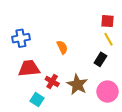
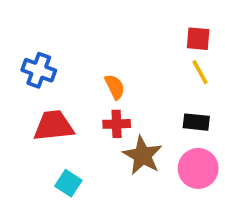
blue cross: (21, 38) -> (39, 70), turned 30
black rectangle: (100, 59) -> (196, 122), moved, turned 64
red cross: (52, 81) -> (117, 124), moved, turned -32

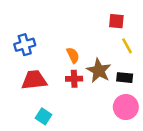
red square: (198, 39) -> (116, 21), moved
blue cross: (39, 70) -> (25, 45), turned -36
brown star: (143, 155) -> (99, 71), moved

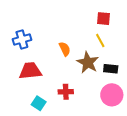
yellow line: (127, 46) -> (100, 41), moved
red cross: (74, 79) -> (66, 92), moved

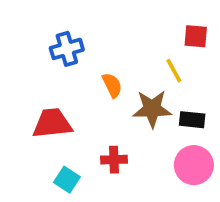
red square: (103, 19) -> (196, 36), moved
blue cross: (22, 40) -> (67, 49), moved
brown star: (88, 62) -> (152, 109), turned -30

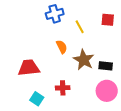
blue cross: (67, 49) -> (55, 14), moved
yellow line: (174, 71) -> (80, 27), moved
brown star: (152, 109) -> (84, 60), turned 30

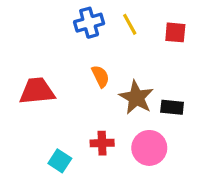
yellow line: (80, 27) -> (130, 24), moved
red trapezoid: (29, 68) -> (37, 91), moved
pink circle: (107, 91) -> (149, 148), moved

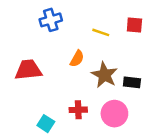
blue cross: (89, 23) -> (51, 20), moved
yellow line: (130, 24) -> (101, 32), moved, turned -42
orange semicircle: (100, 76) -> (77, 59), turned 56

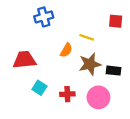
yellow line: (101, 32) -> (87, 37), moved
brown star: (104, 75) -> (90, 64), turned 30
cyan square: (46, 124) -> (39, 88), moved

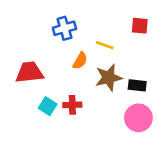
blue cross: (44, 17) -> (64, 28), moved
red cross: (67, 94) -> (72, 105), moved
pink circle: (98, 97) -> (138, 118), moved

